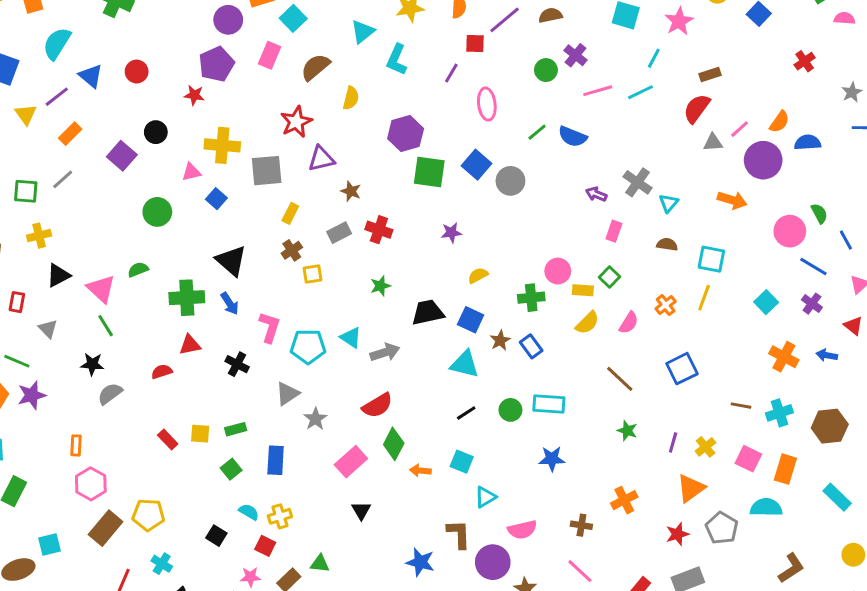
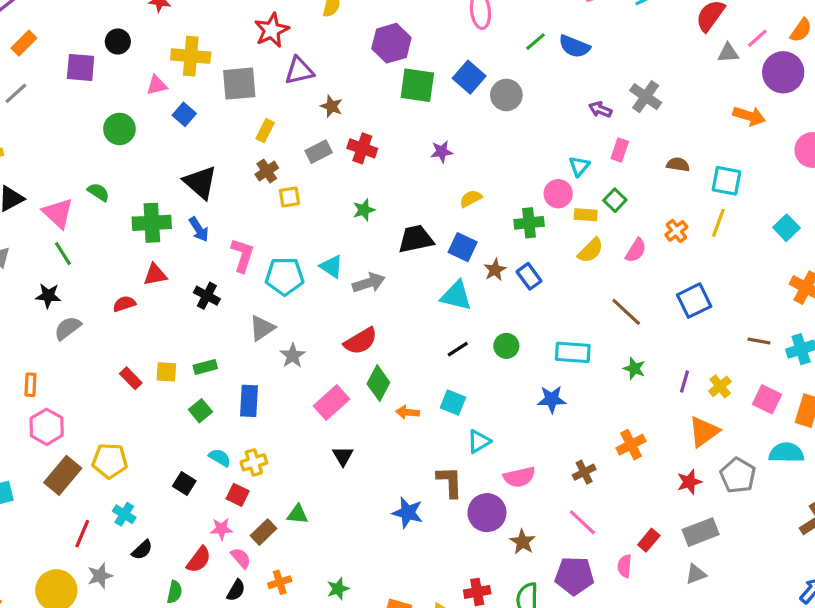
purple square: (122, 156) -> (81, 67), turned -36
cyan triangle: (669, 203) -> (579, 166), moved
green semicircle: (138, 270) -> (98, 192), turned 54
cyan rectangle: (549, 404) -> (573, 352), moved
brown cross: (581, 525) -> (584, 472), turned -36

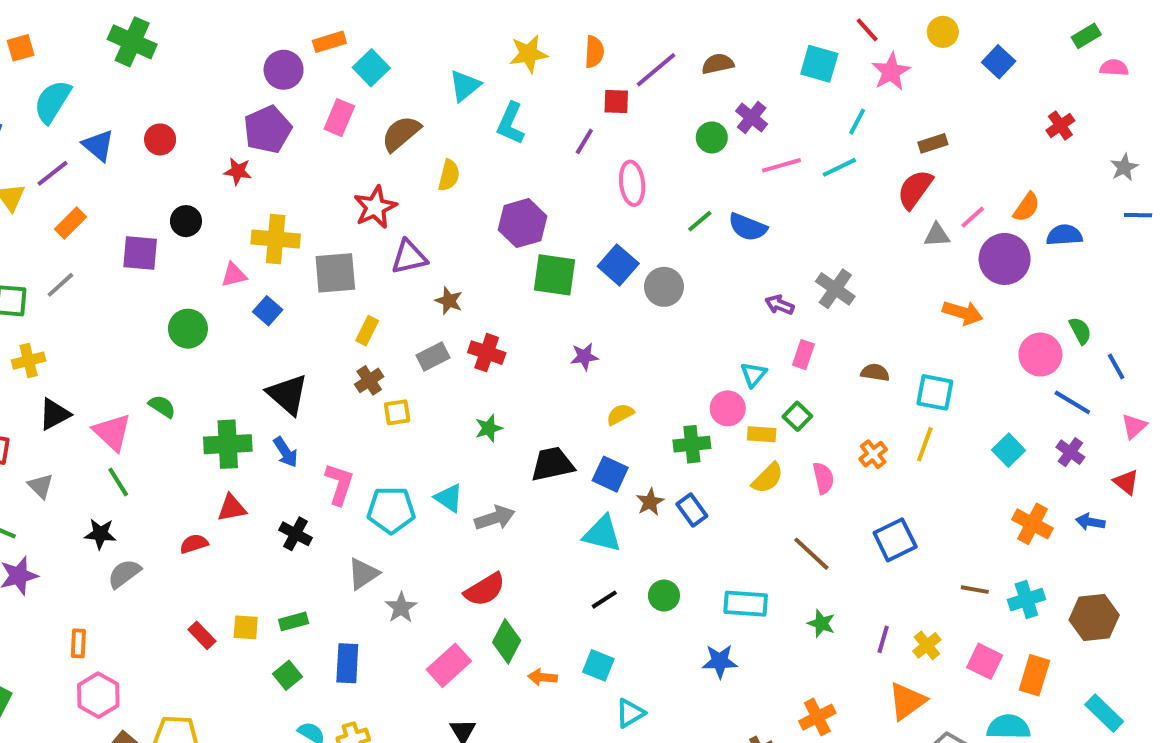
pink semicircle: (636, 250) -> (823, 478), turned -45

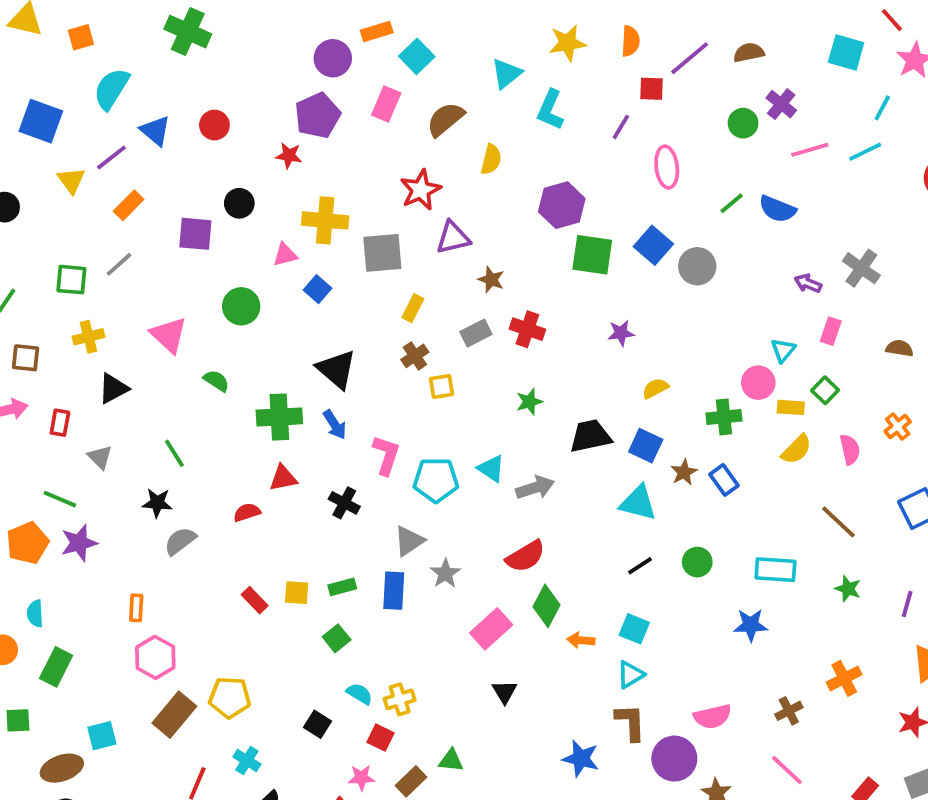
pink triangle: (112, 432) -> (169, 335), moved
blue rectangle: (347, 663) -> (394, 591), moved
cyan triangle: (630, 713) -> (630, 675), moved

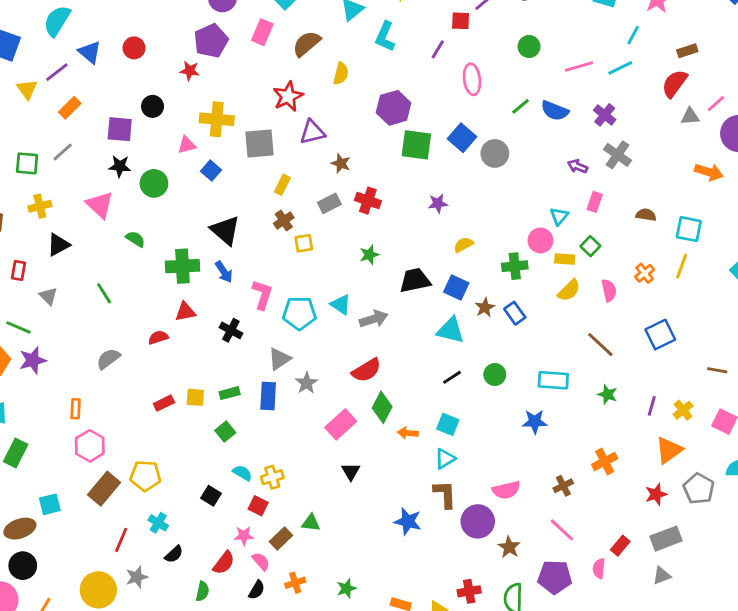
purple cross: (781, 104) -> (605, 115), moved
black star: (157, 503) -> (120, 166), moved
red rectangle: (255, 600) -> (164, 403), turned -72

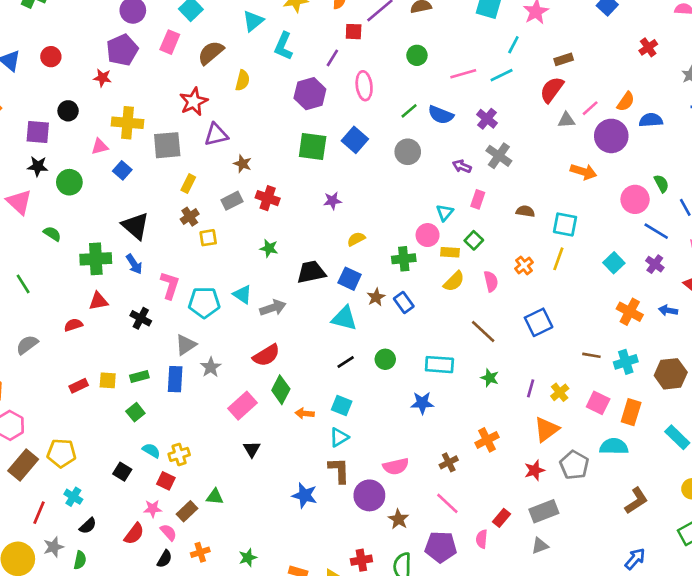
purple hexagon: (394, 108) -> (310, 94), moved
gray circle: (495, 153) -> (408, 152), moved
green star: (369, 255) -> (269, 248), turned 30
green semicircle: (202, 591) -> (80, 560), moved

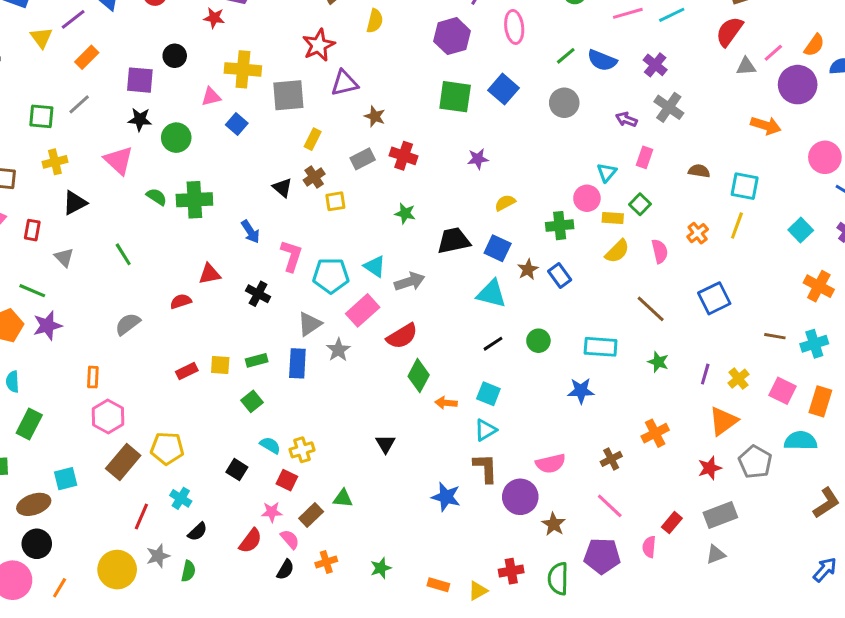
black triangle: (135, 226) -> (282, 188), moved, size x0.6
green cross: (96, 259) -> (194, 200), moved
pink rectangle: (243, 406) -> (363, 310), moved

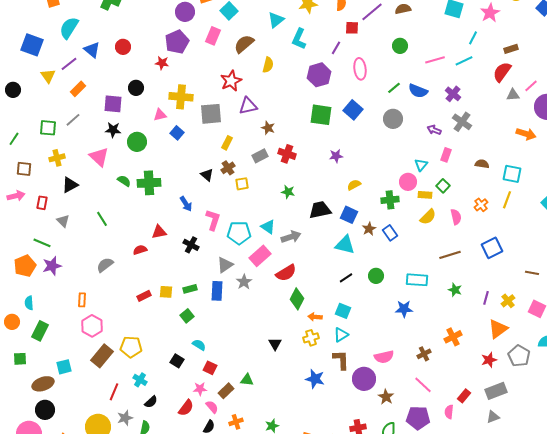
brown line: (651, 309) -> (450, 255), turned -60
yellow cross: (302, 450) -> (311, 338), moved

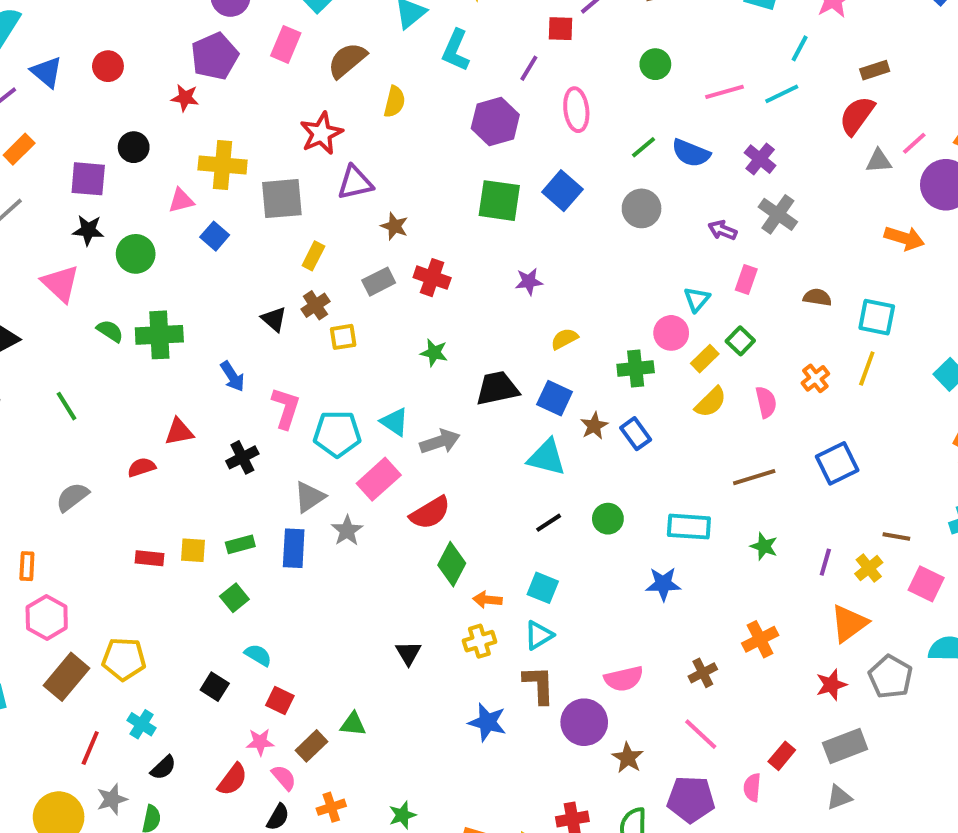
yellow rectangle: (425, 195) -> (705, 359), turned -48
black cross: (191, 245) -> (242, 457), turned 35
brown line: (532, 273) -> (896, 536), moved
red rectangle: (144, 296) -> (149, 558), turned 32

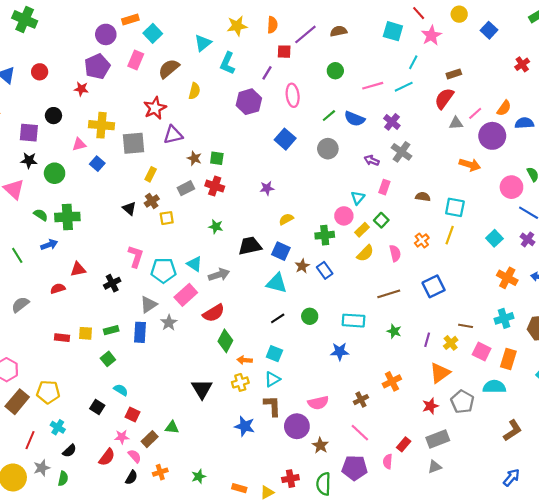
green square: (499, 201) -> (217, 158), moved, size x0.6
blue arrow: (232, 376) -> (49, 245), moved, turned -77
black triangle: (408, 653) -> (202, 389), size x1.5

